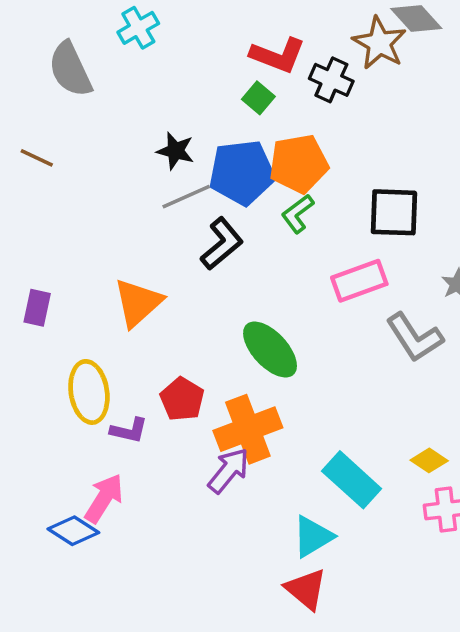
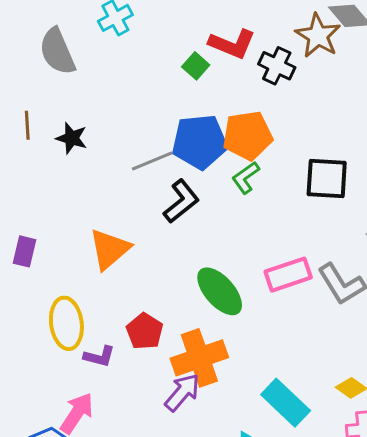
green square: (258, 98) -> (196, 66), moved
black star: (175, 151) -> (72, 138), moved
brown line: (37, 158) -> (27, 125), turned 60
pink rectangle: (359, 281) -> (288, 275), moved

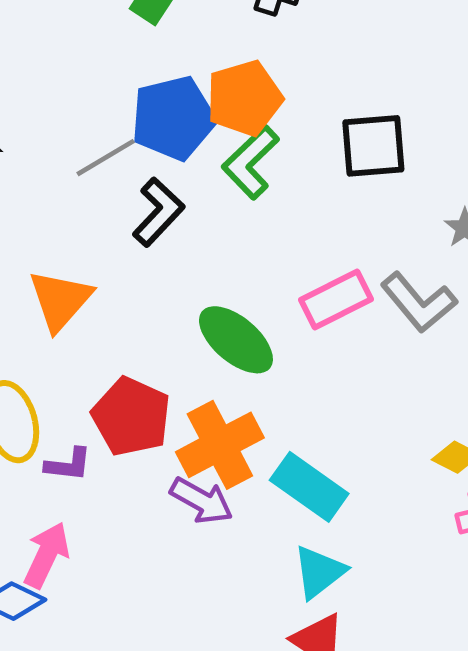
green L-shape: (246, 178) -> (251, 162), size x1.4
red pentagon: (145, 331) -> (131, 417), size x1.4
purple arrow: (182, 392) -> (201, 501), turned 87
cyan rectangle: (286, 403) -> (309, 487), moved

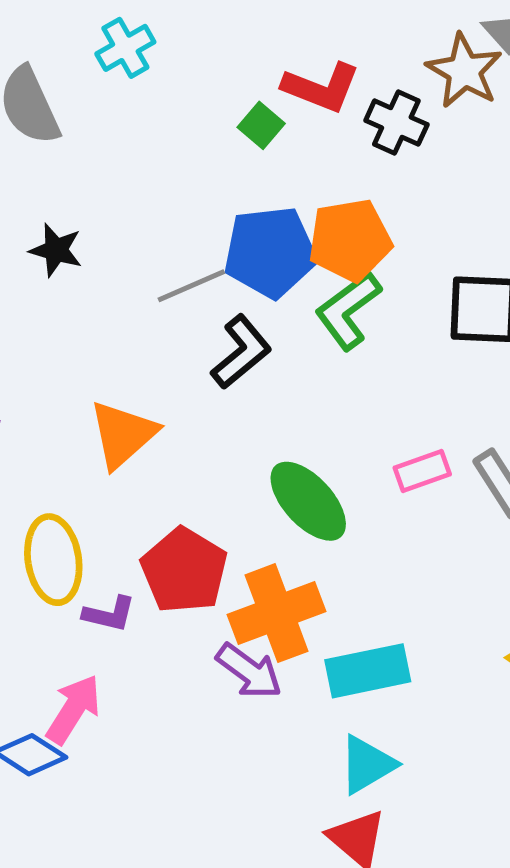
pink rectangle: (336, 299) -> (422, 471), size x0.7
cyan rectangle: (309, 487) -> (368, 671), turned -54

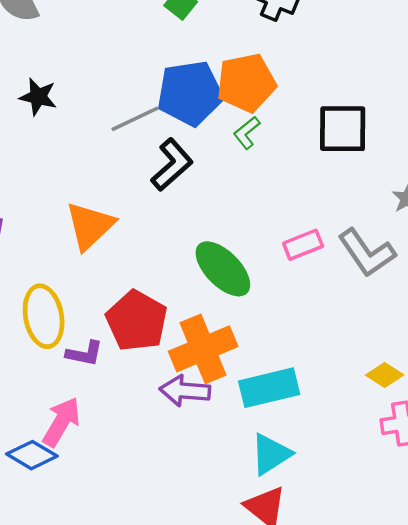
green L-shape: (348, 310) -> (247, 133), size x0.6
purple arrow: (249, 671) -> (185, 391), turned 150

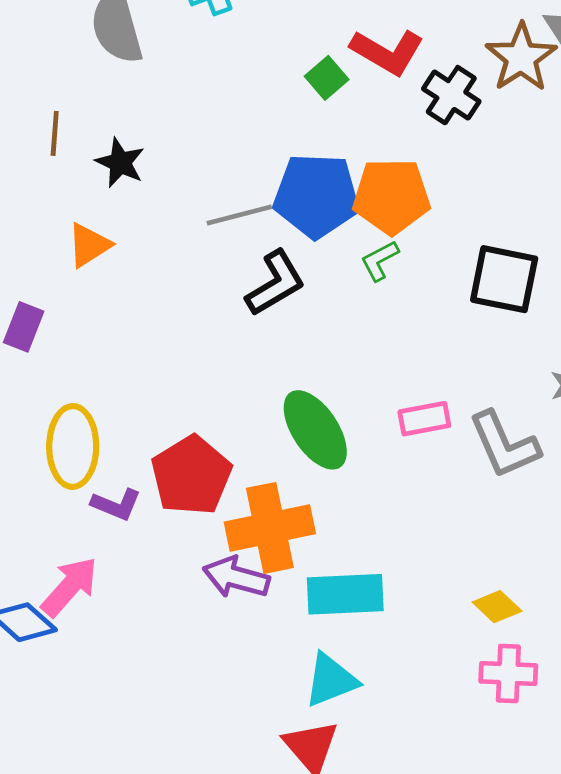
orange triangle: (90, 226) -> (89, 245), moved, size x0.7

